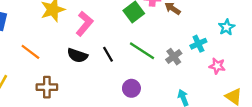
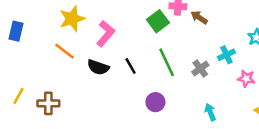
green line: (142, 51) -> (167, 62), turned 32
orange line: (30, 52) -> (65, 51), moved
brown cross: (47, 87) -> (48, 103), moved

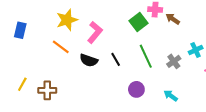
cyan arrow: (210, 112) -> (171, 96), moved, turned -32

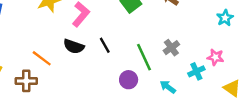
orange line: (61, 47) -> (42, 58), moved
cyan cross: (196, 50) -> (196, 71), moved
green line: (146, 56) -> (144, 57), moved

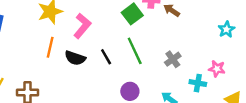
green line: (144, 57) -> (135, 51), moved
orange line: (42, 58) -> (50, 47), moved, turned 66
cyan cross: (196, 71) -> (198, 83), turned 35

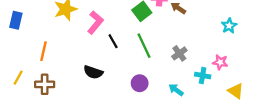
orange line: (50, 47) -> (43, 51), moved
black line: (106, 57) -> (113, 41), moved
black semicircle: (75, 58) -> (93, 72), moved

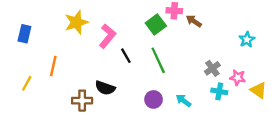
gray cross: (179, 53) -> (212, 68), moved
yellow line: (18, 78) -> (27, 83), moved
brown cross: (45, 84) -> (82, 101), moved
cyan arrow: (176, 90) -> (183, 101), moved
yellow triangle: (236, 91) -> (258, 90), moved

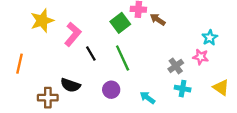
pink star: (238, 78) -> (201, 57), moved
purple circle: (154, 99) -> (111, 90), moved

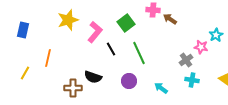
green square: (120, 23) -> (126, 23), moved
pink star: (201, 57) -> (201, 47), moved

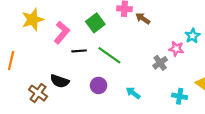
black line: (111, 49) -> (79, 51), turned -64
green line: (139, 53) -> (109, 55), turned -30
cyan cross: (192, 80) -> (180, 96), moved
brown cross: (73, 88) -> (38, 93), turned 36

